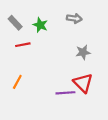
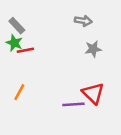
green star: (40, 25) -> (14, 43), moved
gray star: (83, 52) -> (93, 49), moved

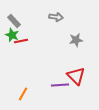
gray arrow: (83, 21) -> (56, 17), moved
orange line: (19, 92) -> (23, 94), moved

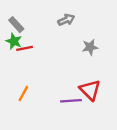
gray arrow: (56, 17) -> (66, 20), turned -32
orange line: (23, 94) -> (23, 94), moved

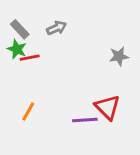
gray arrow: (66, 20) -> (57, 28), moved
gray star: (90, 47) -> (119, 56), moved

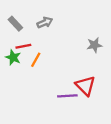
green star: (17, 49) -> (13, 57), moved
orange line: (28, 111) -> (36, 60), moved

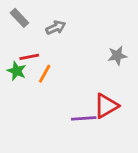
gray rectangle: (15, 24) -> (19, 18), moved
red triangle: (85, 86) -> (106, 106), turned 45

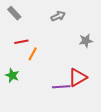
gray arrow: (56, 28) -> (58, 16), moved
green star: (17, 71) -> (12, 75), moved

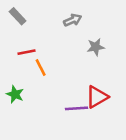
gray star: (86, 41) -> (96, 47), moved
orange line: (33, 54) -> (41, 67), turned -56

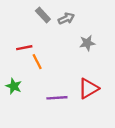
gray rectangle: (18, 16) -> (43, 15), moved
purple line: (76, 108) -> (57, 98), moved

